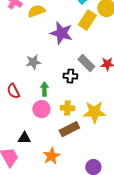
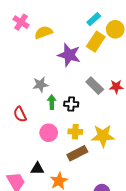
black cross: (70, 76) -> (71, 104), moved
green arrow: (44, 89) -> (52, 102), moved
black triangle: (24, 138) -> (37, 169), moved

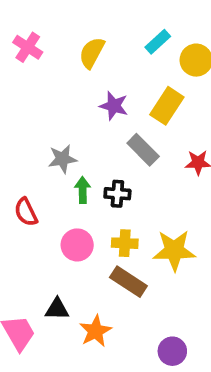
yellow semicircle: (44, 32) -> (92, 53), moved, turned -42
yellow rectangle: (96, 42) -> (167, 106), moved
purple star: (69, 55) -> (114, 106), size x0.7
gray rectangle: (95, 86) -> (143, 150), moved
brown rectangle: (77, 153) -> (128, 282), turned 60

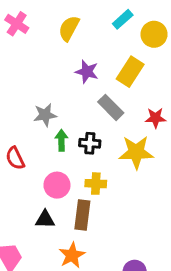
yellow star: (174, 250) -> (136, 152), moved
brown rectangle: (128, 282) -> (82, 215), moved, turned 64
black triangle: (57, 309) -> (45, 219), moved

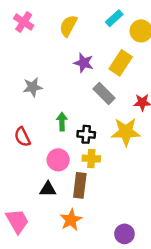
gray star: (45, 115) -> (33, 87), moved
black cross: (90, 143) -> (86, 134), moved

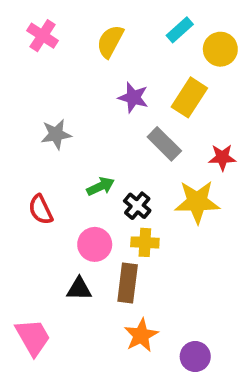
green arrow: (62, 122) -> (100, 186), turned 66
black cross: (86, 134) -> (137, 206), turned 36
orange star: (71, 220) -> (141, 335), moved

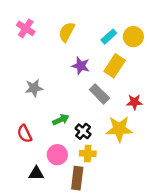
cyan rectangle: (180, 30) -> (109, 37), moved
black triangle: (79, 289) -> (36, 173), moved

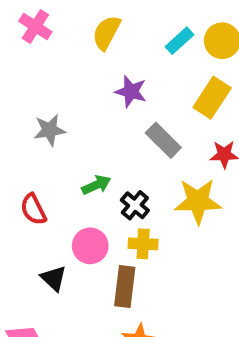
yellow rectangle: (115, 66) -> (212, 98), moved
black triangle: (36, 173) -> (54, 278), turned 42

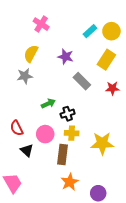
pink cross: (35, 26) -> (41, 24), moved
yellow semicircle: (106, 33) -> (31, 54), moved
yellow star: (198, 201) -> (102, 143), moved
black cross: (135, 205) -> (68, 114), turned 32
red semicircle: (33, 209) -> (17, 128), moved

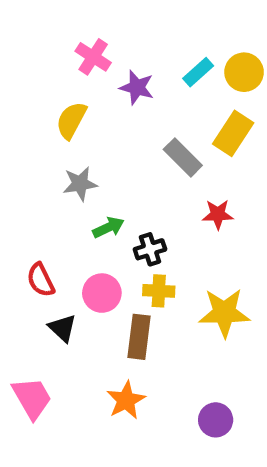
purple star: (66, 57) -> (137, 87), moved
gray star: (25, 76) -> (80, 184), moved
gray rectangle: (82, 81) -> (183, 157), moved
red star: (112, 88) -> (218, 214), moved
orange star: (70, 182) -> (126, 400), moved

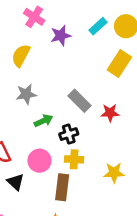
purple star: (137, 87) -> (61, 36), turned -30
gray rectangle: (183, 157) -> (79, 101), moved
yellow star: (224, 313) -> (114, 173), size x0.7

